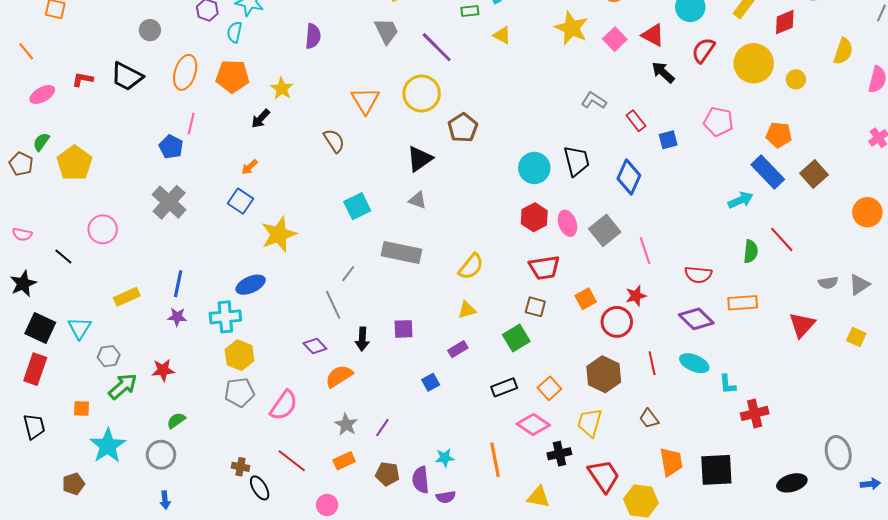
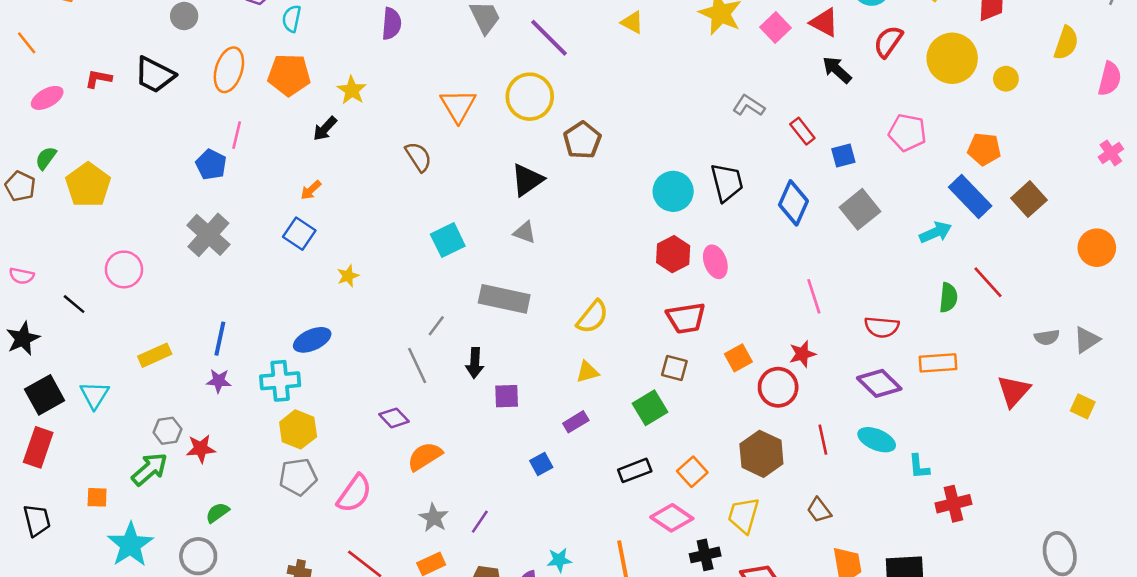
gray square: (605, 230) -> (860, 209), moved
yellow star: (279, 234) -> (348, 276), size x0.5
black square: (40, 328) -> (45, 395), turned 36
black arrow: (362, 339) -> (475, 363), moved
gray hexagon: (109, 356) -> (167, 431), moved

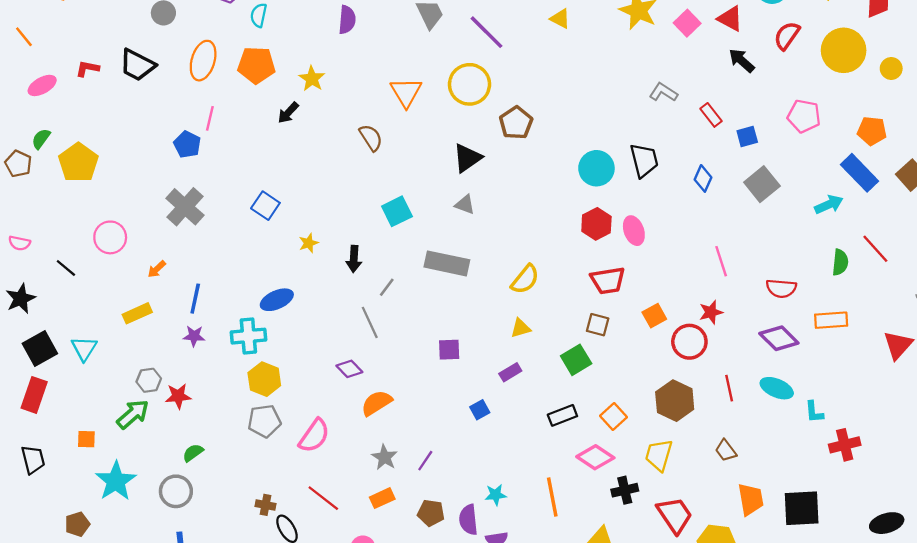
orange arrow: (311, 190) -> (157, 269), moved
blue diamond: (793, 203) -> (703, 178), size x0.7
black arrow: (475, 363) -> (354, 259), moved

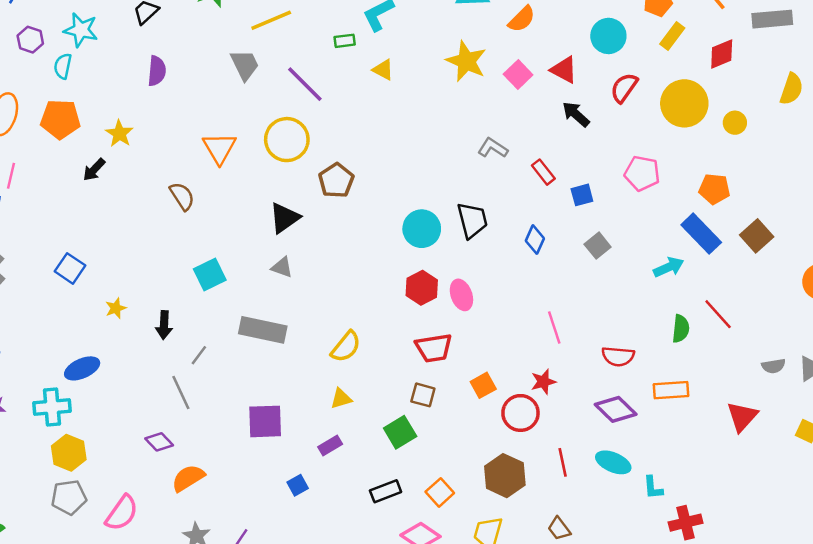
gray square: (762, 184) -> (598, 246), size x0.7
purple square: (449, 350) -> (265, 421), size x1.5

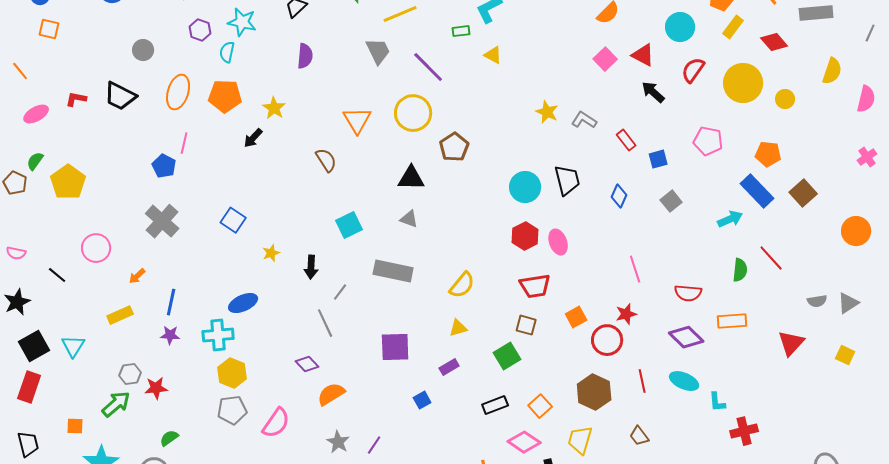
red diamond: (722, 54) -> (774, 42), turned 72
yellow star: (466, 61) -> (547, 112), moved, size x0.7
black triangle: (284, 218) -> (411, 178), turned 36

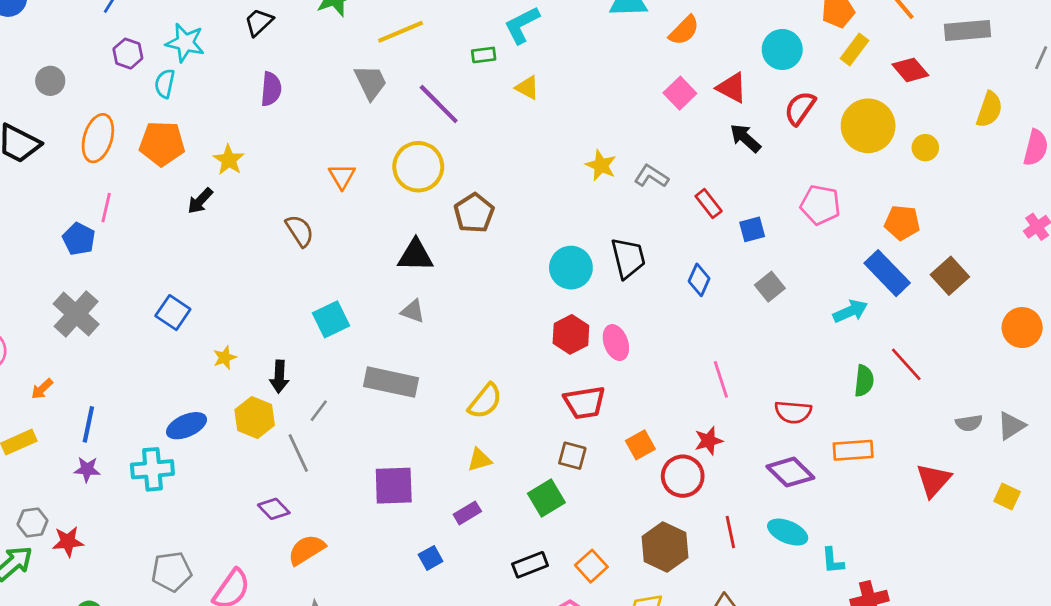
orange triangle: (357, 120) -> (342, 176), size x0.7
yellow hexagon: (232, 373) -> (255, 418), moved

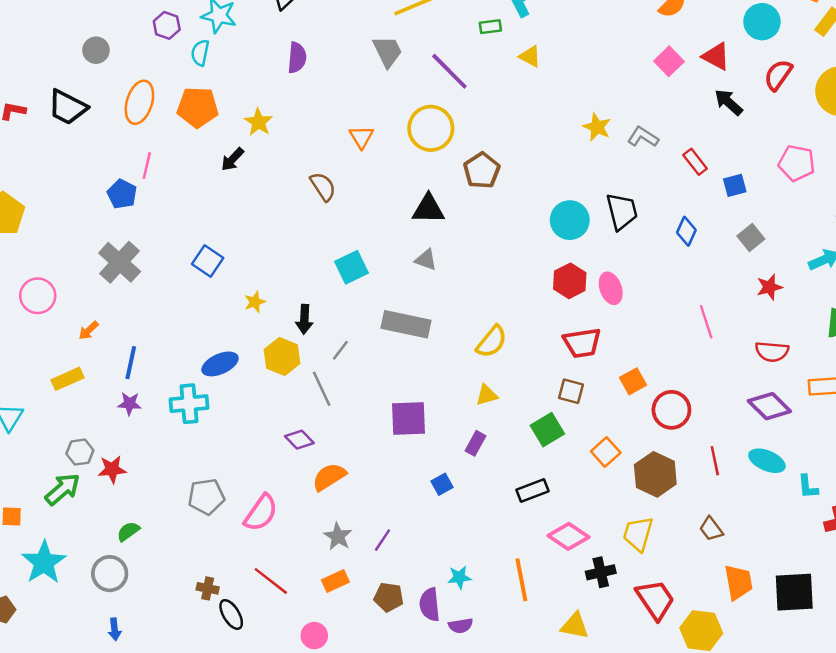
red star: (709, 441) -> (769, 287), moved
purple rectangle: (467, 513) -> (475, 443), turned -30
orange square: (591, 566) -> (606, 452), moved

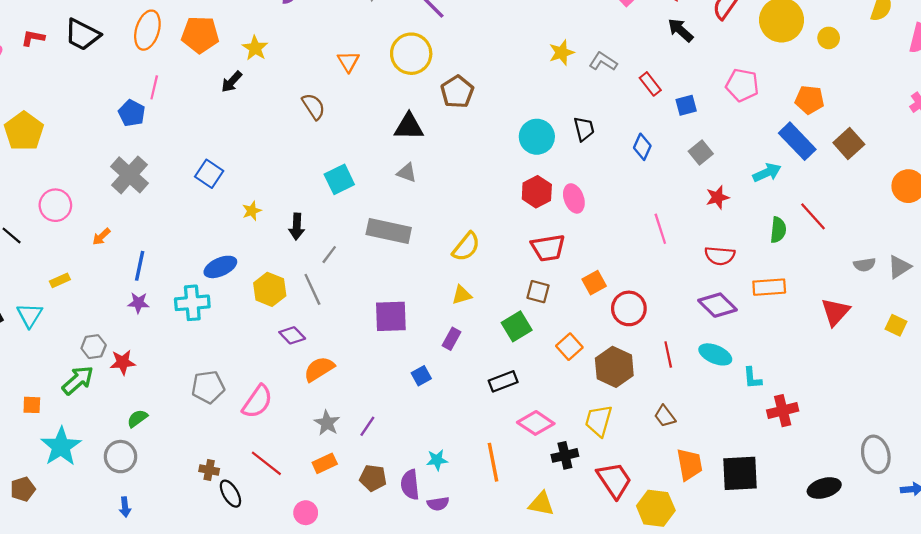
yellow star: (597, 127) -> (562, 53), turned 30
black trapezoid: (622, 211) -> (584, 129), size x0.7
yellow hexagon: (282, 357) -> (270, 289), moved
yellow rectangle: (67, 379) -> (60, 280), moved, size x0.7

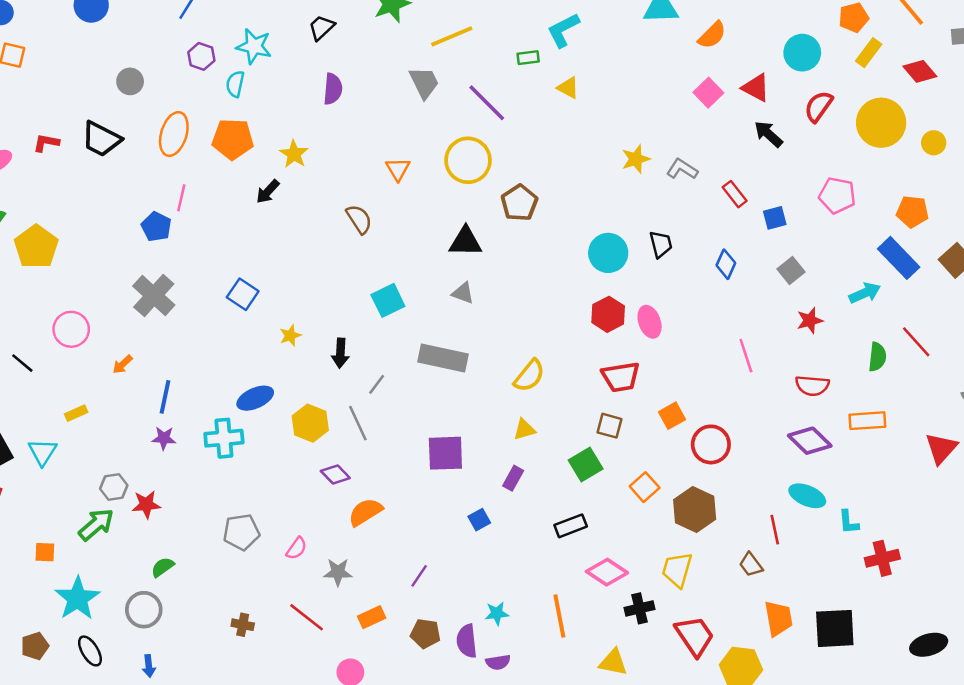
red line: (668, 354) -> (775, 530), moved
pink semicircle: (257, 402) -> (297, 548), size x0.6
gray star: (327, 423) -> (338, 572), moved, turned -30
black ellipse: (230, 494) -> (90, 651), moved

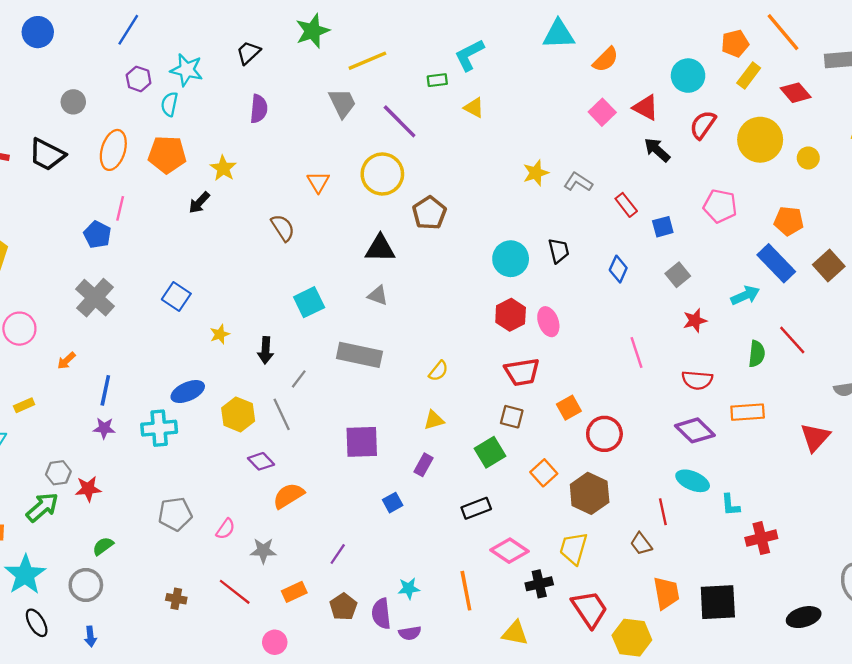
yellow semicircle: (529, 376) -> (438, 371), size x0.7
brown pentagon: (425, 633) -> (343, 607), turned 30

